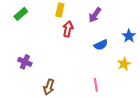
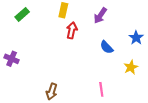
blue semicircle: (101, 45) -> (107, 47), turned 72
purple cross: (25, 62) -> (12, 59), moved

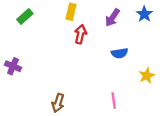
blue star: (136, 38) -> (144, 14), moved
blue semicircle: (107, 47) -> (120, 53), turned -56

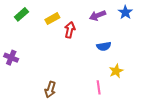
yellow rectangle: (71, 12) -> (52, 19), moved, turned 48
purple arrow: (112, 18) -> (98, 15), turned 35
yellow star: (147, 76) -> (116, 71), moved

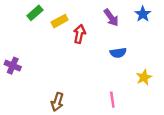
green rectangle: (21, 14) -> (35, 13), moved
purple arrow: (98, 15) -> (111, 18), turned -105
yellow star: (116, 71) -> (144, 77), moved

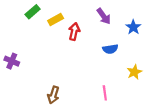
blue star: (143, 14) -> (133, 27), moved

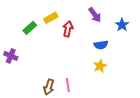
green rectangle: (33, 12) -> (30, 28), moved
yellow star: (134, 72) -> (100, 66), moved
pink line: (105, 93) -> (68, 85), moved

